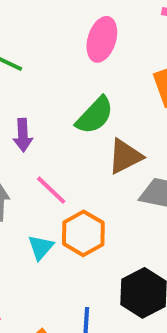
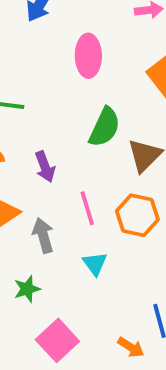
pink line: (51, 190) -> (87, 208), turned 48
orange hexagon: (83, 233) -> (137, 215), moved

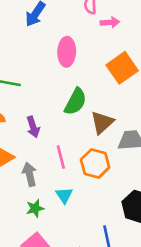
green star: (27, 289) -> (35, 208), moved

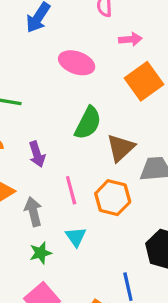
pink arrow: (110, 22) -> (130, 39), moved
pink ellipse: (67, 52) -> (77, 63), turned -72

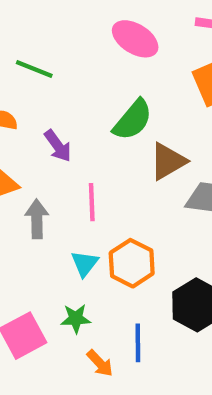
purple arrow: (37, 154) -> (58, 146), turned -30
orange hexagon: (113, 198) -> (132, 263), moved
green star: (41, 253) -> (76, 318), moved

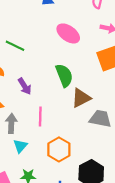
green semicircle: (133, 120) -> (64, 75), turned -65
cyan triangle: (85, 264) -> (20, 146), moved

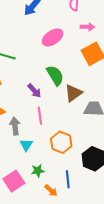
pink ellipse: (68, 33) -> (53, 37), turned -60
purple arrow: (25, 86) -> (34, 91), moved

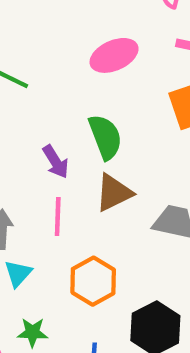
brown triangle: (73, 93) -> (114, 193), moved

